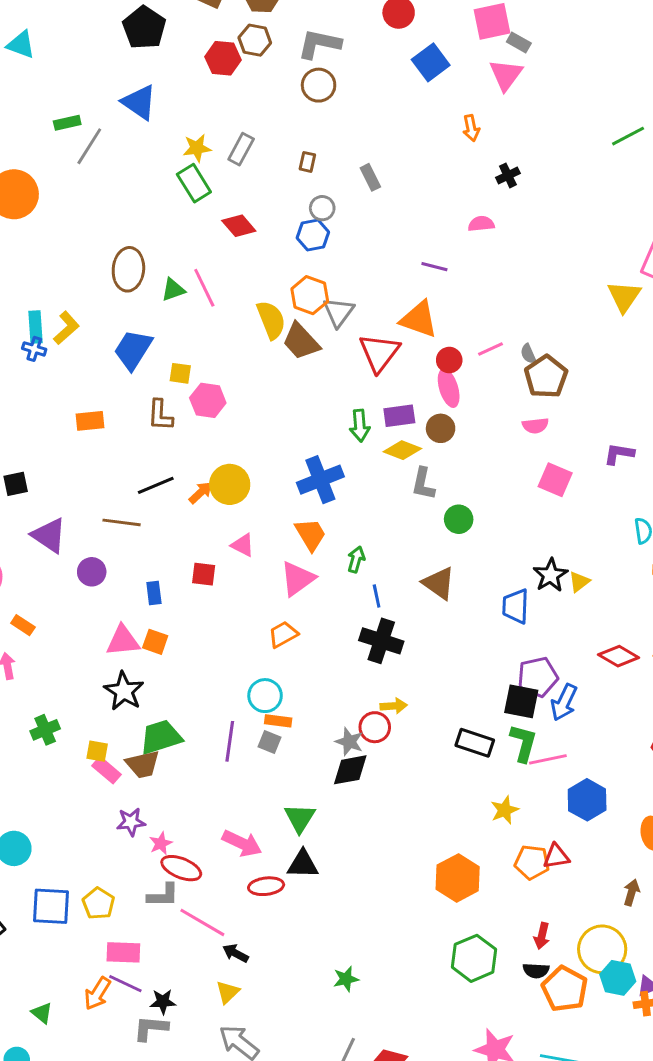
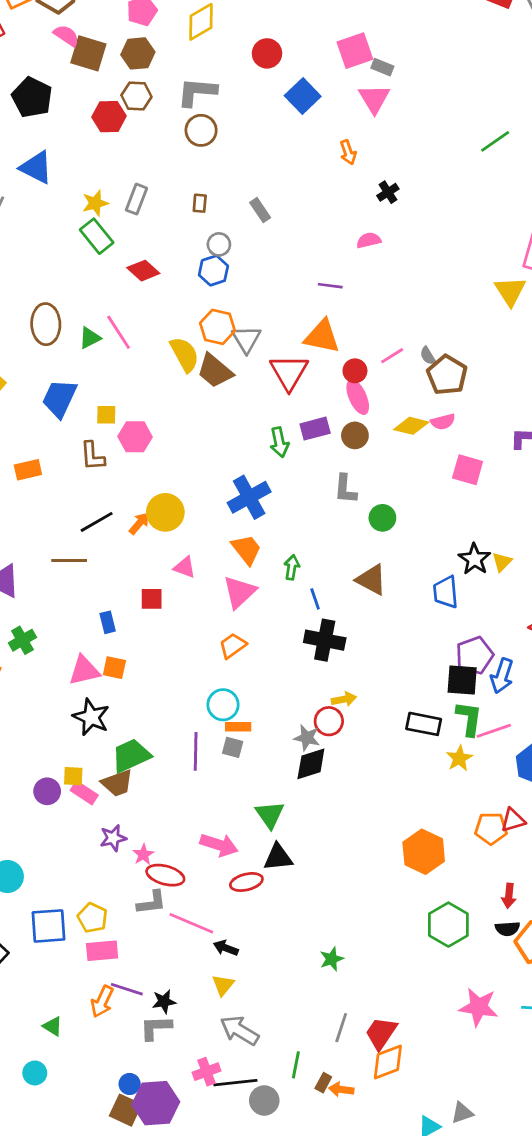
yellow diamond: (402, 450) -> (411, 426), moved
purple circle: (92, 572) -> (47, 791), moved
green cross: (45, 730) -> (22, 640), moved
yellow star: (505, 810) -> (459, 758), moved
pink rectangle: (123, 952) -> (102, 951), moved

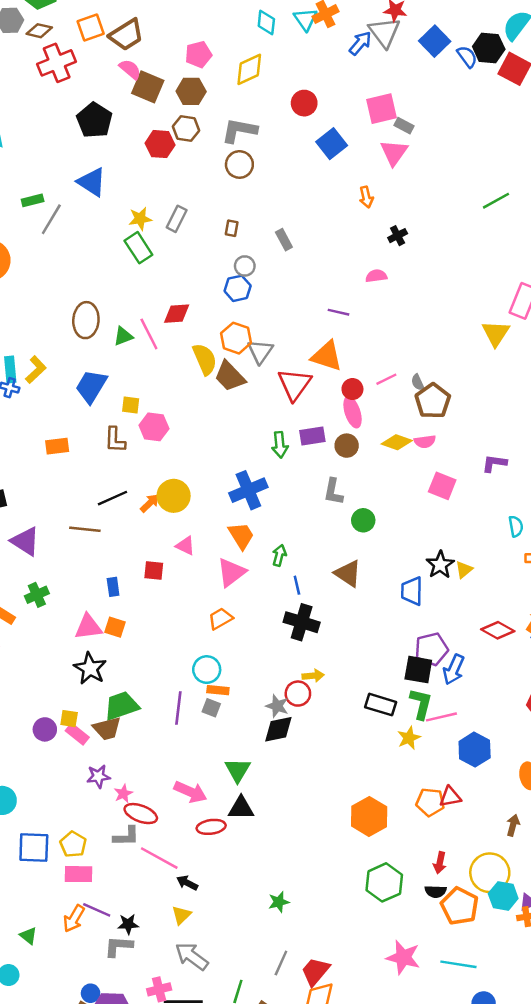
red diamond: (143, 271) -> (177, 314), moved, turned -52

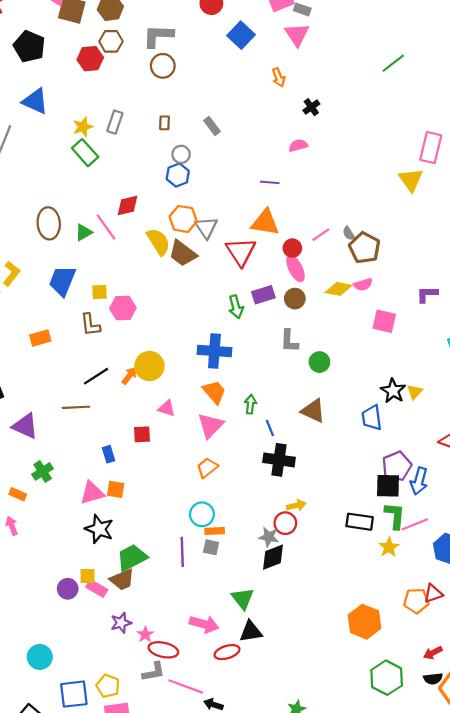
blue cross: (248, 490) -> (214, 351), turned 36
red arrow: (440, 863) -> (433, 653), turned 60

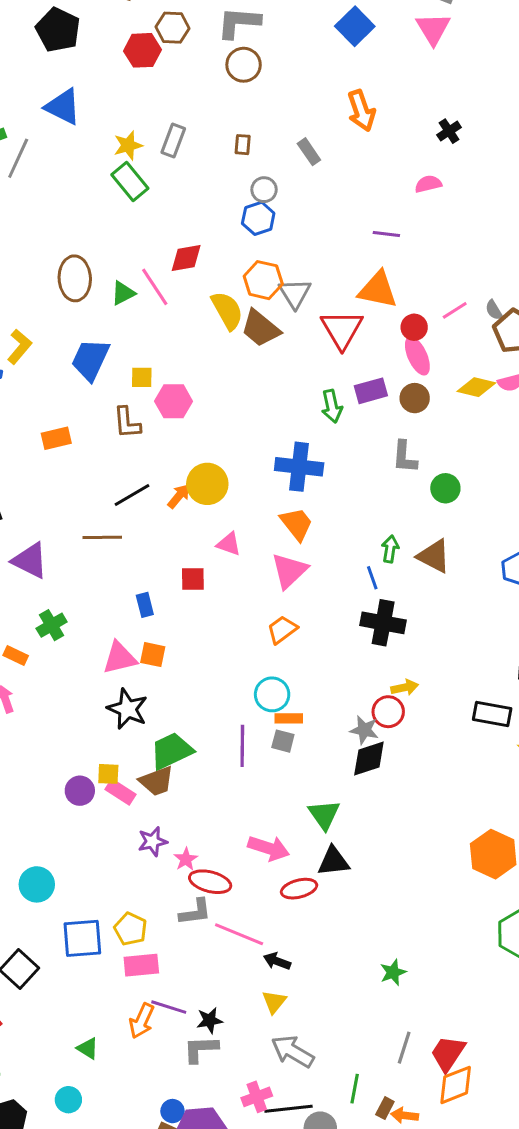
orange arrow: (279, 77) -> (361, 111), moved, size x1.5
green arrow: (250, 404) -> (390, 549), moved

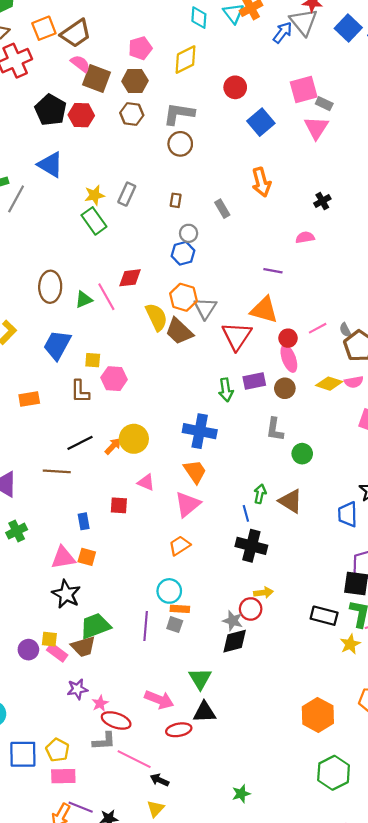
red hexagon: (142, 50) -> (81, 115), moved

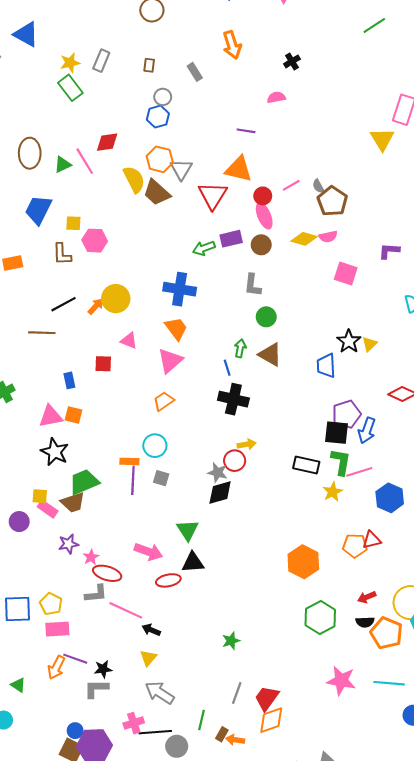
green arrow: (226, 390) -> (204, 248), turned 80
green circle: (302, 454) -> (266, 317), moved
orange rectangle: (180, 609) -> (129, 461), moved
purple circle: (28, 650) -> (19, 522), moved

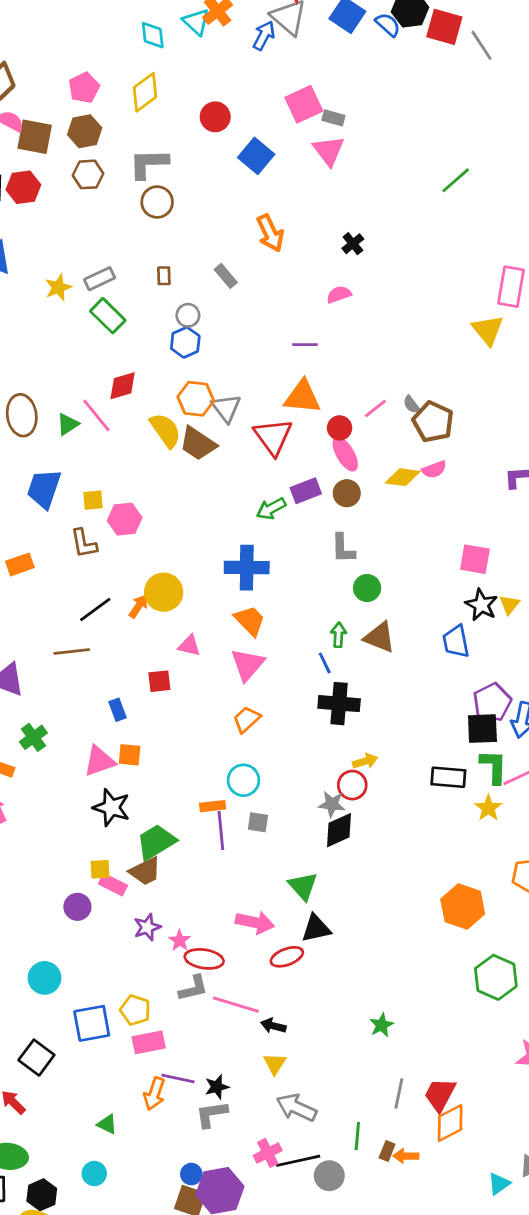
gray rectangle: (101, 61) -> (99, 279), turned 50
green rectangle: (70, 88) -> (108, 316), moved
pink square: (346, 274) -> (475, 559), moved

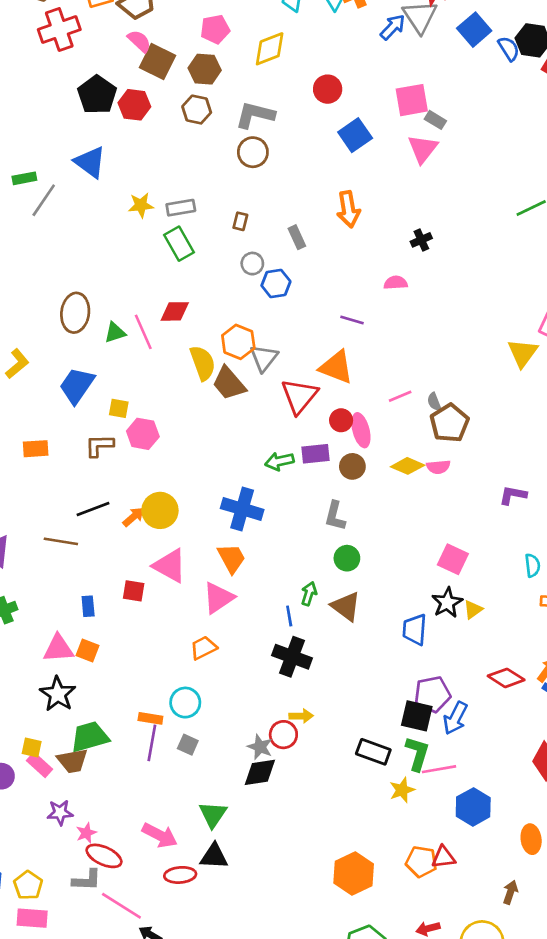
blue hexagon: (185, 342) -> (276, 283), moved
red circle: (340, 428) -> (341, 420), moved
brown L-shape: (84, 543) -> (99, 446), turned 84
pink triangle: (189, 646) -> (170, 566), size x1.6

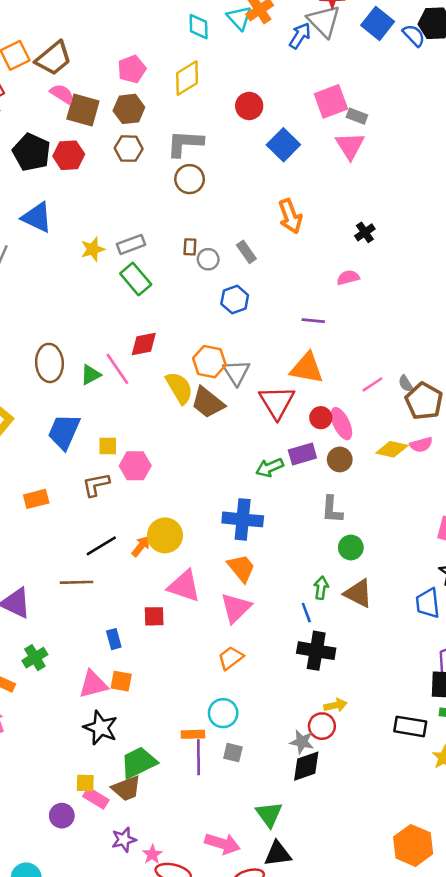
gray circle: (252, 264) -> (208, 259), moved

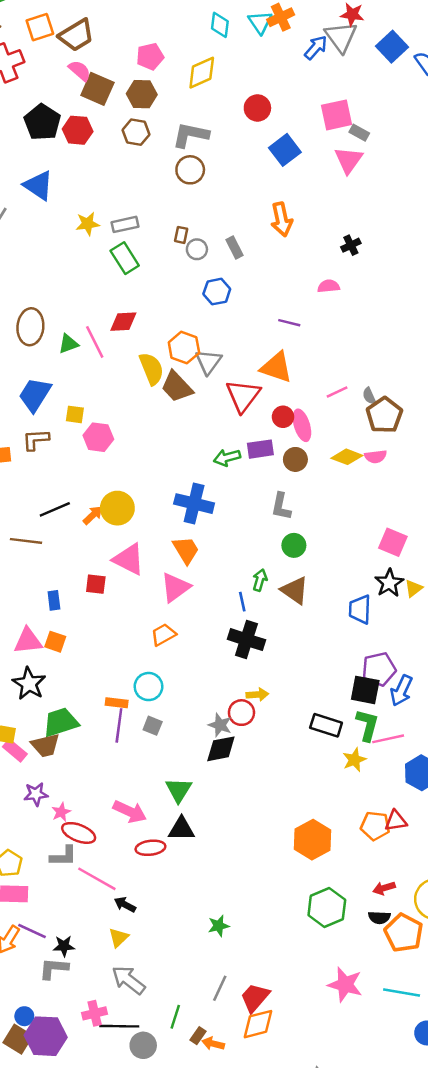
brown L-shape: (96, 485) -> (36, 440), moved

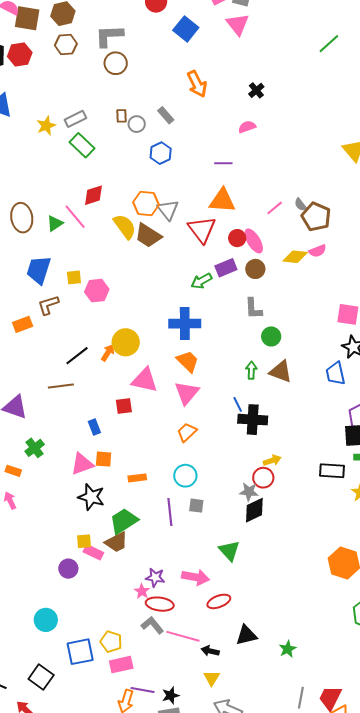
blue line: (242, 602) -> (238, 404), moved
orange rectangle: (117, 703) -> (137, 478), moved
purple star: (36, 794) -> (155, 577), moved, turned 30
black triangle: (181, 829) -> (246, 635), moved
gray L-shape: (63, 856) -> (152, 625), turned -115

